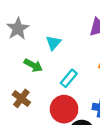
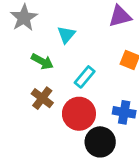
brown cross: (21, 98) -> (42, 98), moved

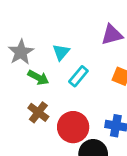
gray star: (24, 18) -> (21, 52), moved
cyan rectangle: (85, 77) -> (78, 76), moved

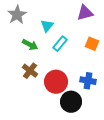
gray star: (21, 52) -> (17, 15), moved

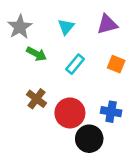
cyan triangle: (47, 26) -> (66, 27), moved
green arrow: (30, 45) -> (36, 54), moved

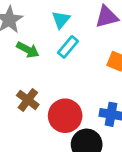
cyan rectangle: (75, 64) -> (68, 47), moved

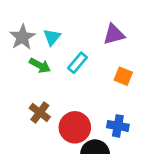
cyan triangle: (61, 20) -> (52, 37), moved

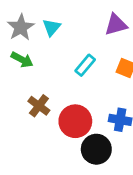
cyan rectangle: (78, 63) -> (85, 65), moved
green arrow: (40, 65) -> (22, 60), moved

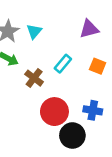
brown cross: (39, 106) -> (34, 78), moved

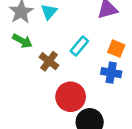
blue cross: (93, 110) -> (111, 73), moved

